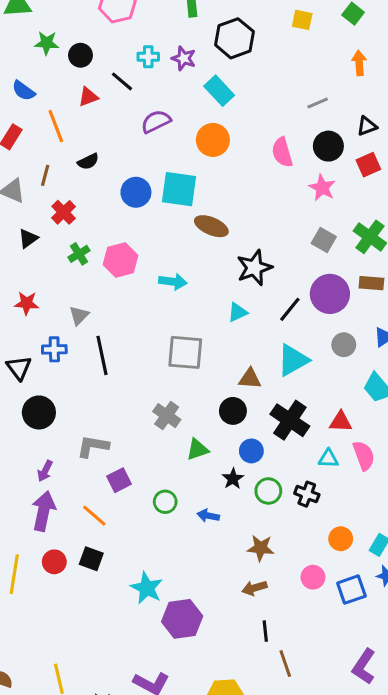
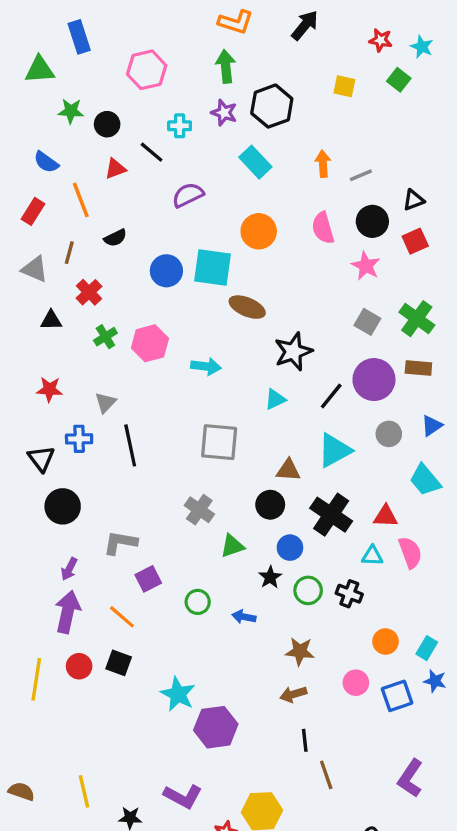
purple star: (184, 58) -> (224, 113), moved
orange arrow: (359, 63) -> (323, 164), moved
orange circle: (213, 140) -> (259, 231), moved
black triangle: (28, 238) -> (51, 320), turned 35

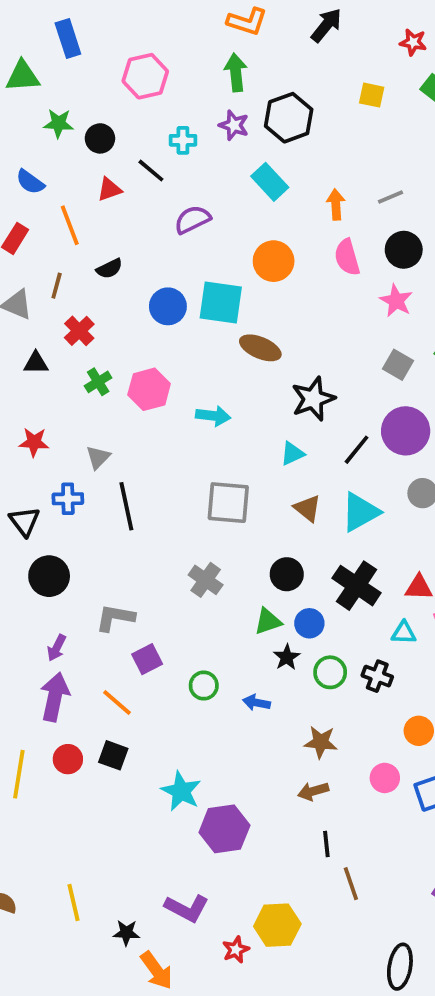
orange arrow: (323, 164) -> (336, 204), moved
brown triangle: (288, 470) -> (307, 508), moved, turned 35
green triangle: (232, 546) -> (268, 621), moved

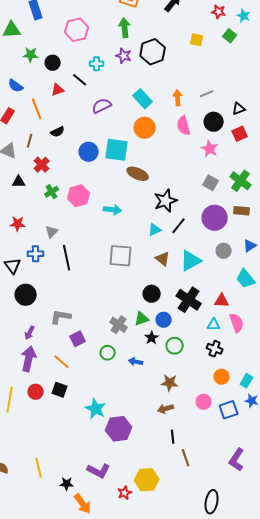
cyan rectangle: (270, 182) -> (143, 99), moved
black line: (357, 450) -> (179, 226), moved
gray cross: (206, 580) -> (119, 325), moved
black cross: (377, 676) -> (215, 349), moved

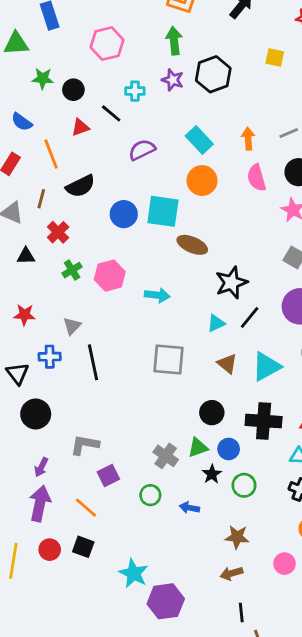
black semicircle: (58, 132) -> (80, 186), size x1.5
black cross: (189, 300) -> (264, 421), turned -30

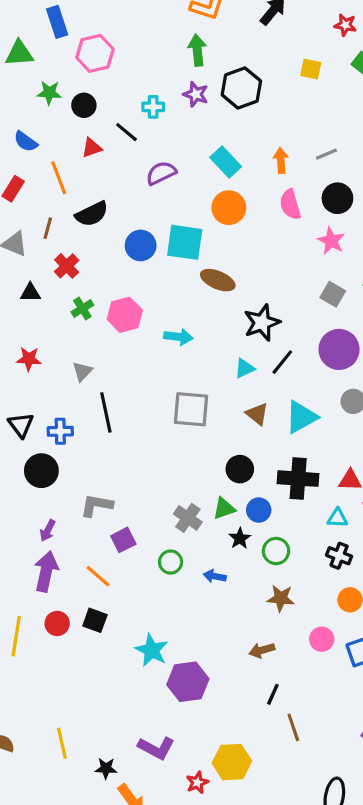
pink hexagon: (107, 44) -> (95, 53), moved
blue cross: (50, 357) -> (60, 431), moved
brown star: (237, 537) -> (281, 598), moved
black line: (241, 613) -> (273, 694), turned 30

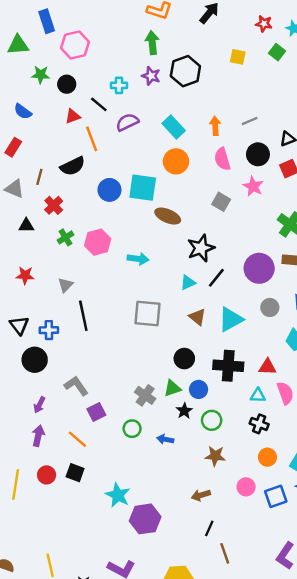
purple semicircle: (161, 173) -> (127, 122), moved
orange line: (59, 178) -> (92, 139), moved
gray square: (333, 294) -> (221, 202), moved
gray L-shape: (97, 505) -> (76, 386), turned 45
purple arrow: (46, 571) -> (38, 436), size x0.7

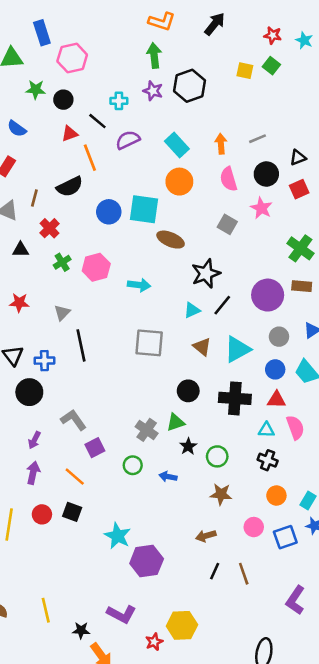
green square: (277, 52) -> (271, 66), moved
blue circle: (199, 389) -> (275, 369), moved
brown line: (225, 553) -> (244, 574), moved

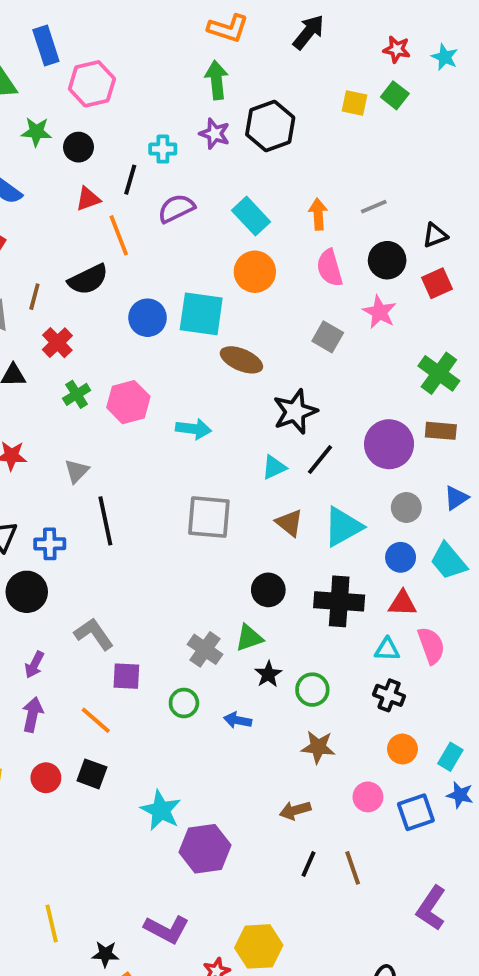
black line: (97, 121) -> (130, 180), turned 66
purple square: (95, 448) -> (126, 676), turned 30

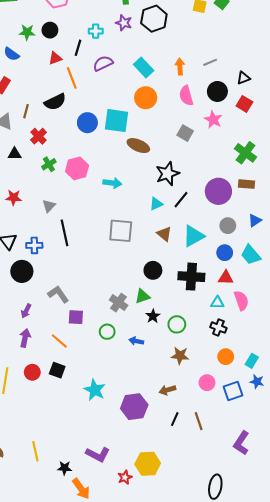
green star: (36, 132) -> (27, 32), moved
red square: (437, 283) -> (244, 104), turned -35
purple hexagon: (205, 849) -> (134, 407), moved

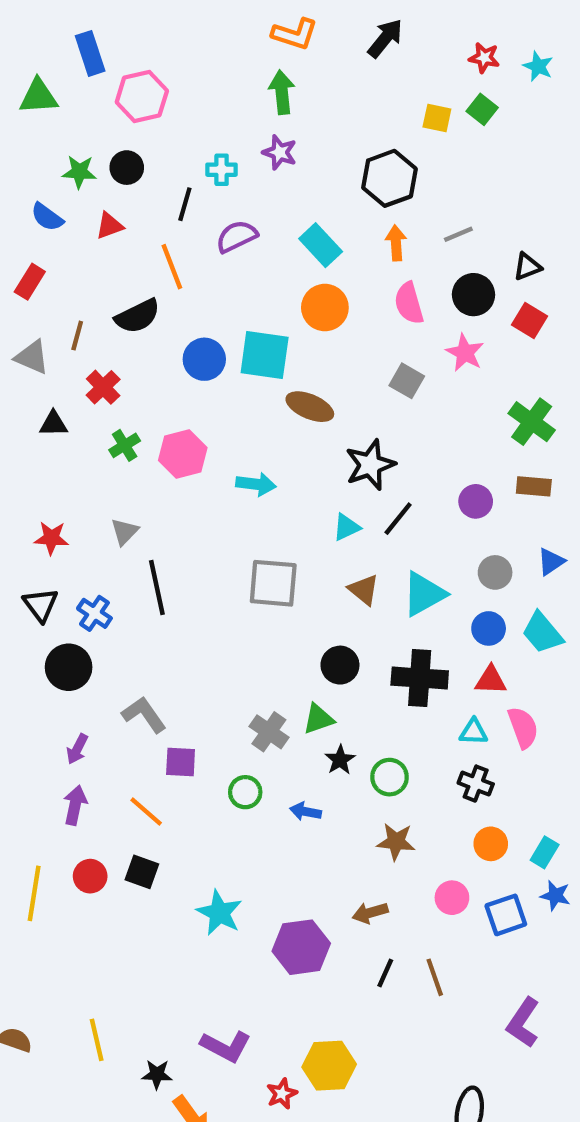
black hexagon: (154, 19) -> (390, 178), moved
red triangle: (55, 58) -> (110, 226), moved
purple circle: (218, 191) -> (476, 501), size x0.6
red star: (14, 198) -> (51, 538), moved
blue cross: (34, 245) -> (94, 613), turned 35

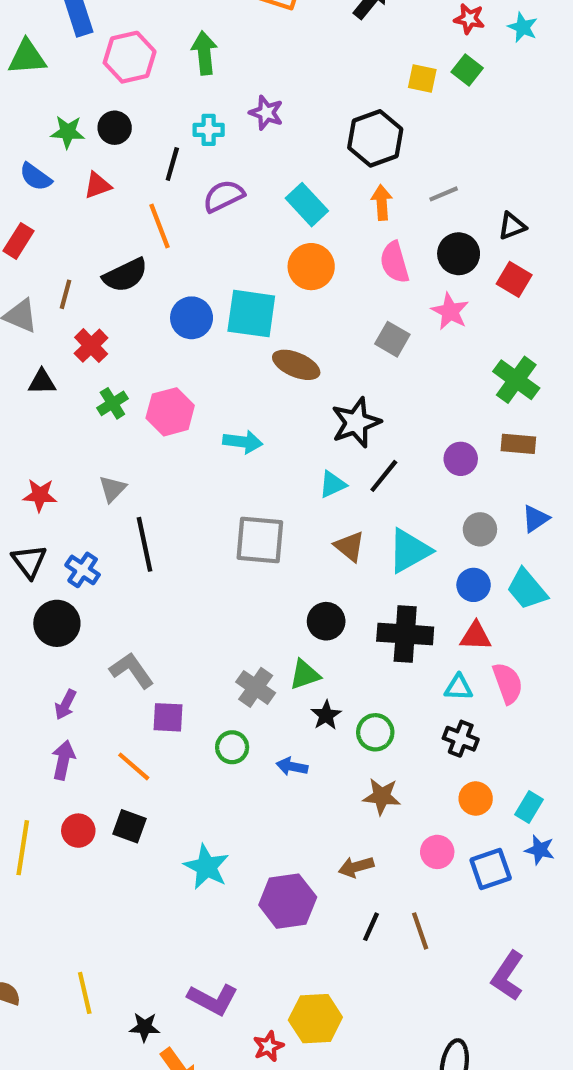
green arrow: (282, 92) -> (204, 53), moved

